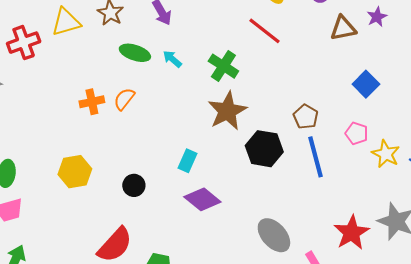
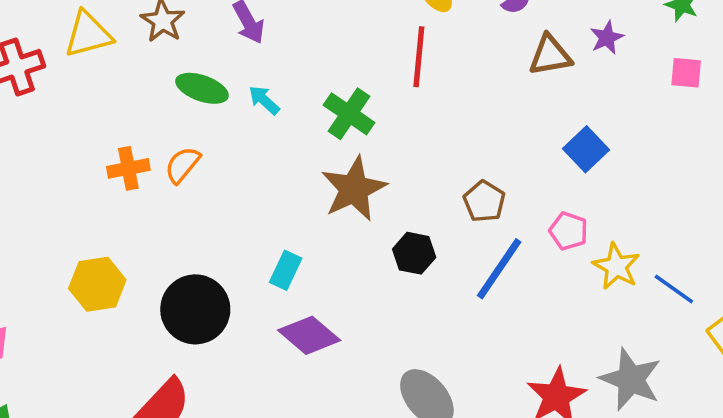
red line: (265, 31) -> (419, 57), turned 56
black hexagon: (264, 149) -> (414, 253), size x0.7
blue line: (315, 157) -> (499, 269), turned 48
black circle: (134, 185) -> (195, 309), size x1.8

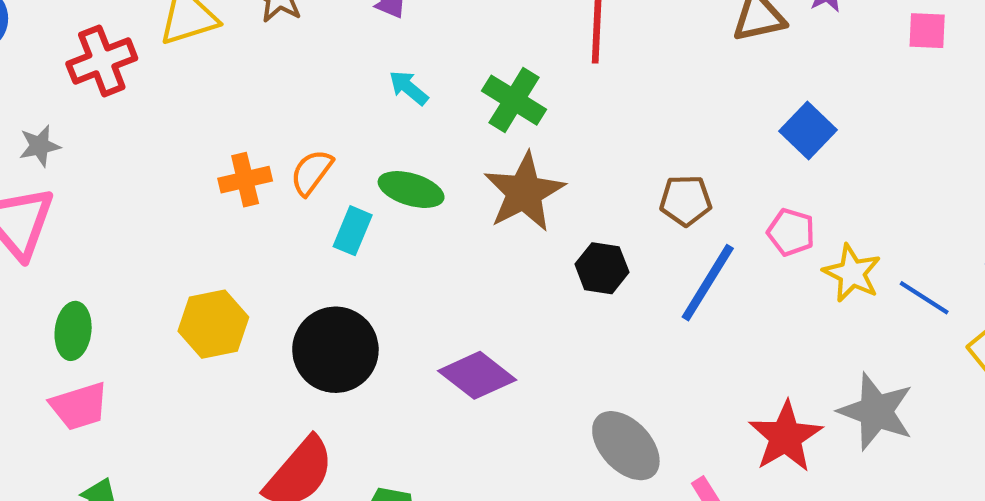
green ellipse: (202, 88) -> (411, 190), moved
brown pentagon: (484, 201) -> (686, 200), turned -30
cyan rectangle: (286, 270) -> (353, 231), moved

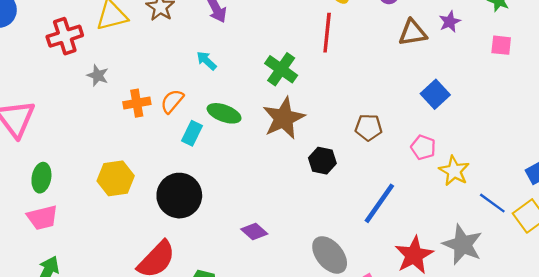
cyan arrow: (409, 88) -> (206, 61), moved
gray star: (40, 146) -> (98, 75), moved, turned 30
blue line: (708, 283) -> (379, 203), moved
blue line: (924, 298) -> (492, 203), moved
purple diamond: (477, 375) -> (254, 232), moved, size x0.7

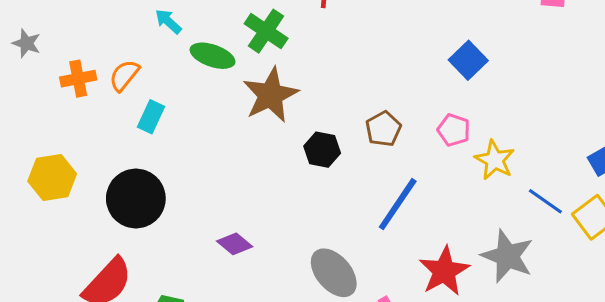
green ellipse: (224, 113) -> (213, 56), moved
brown pentagon: (369, 127) -> (383, 129), moved, turned -30

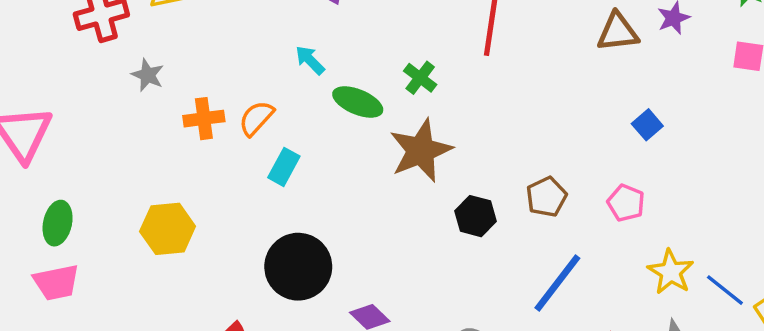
green cross: (266, 31) -> (420, 78), size x0.7
blue square: (468, 60) -> (647, 125), size x0.7
yellow star: (495, 160) -> (671, 272), moved
black circle: (136, 199) -> (298, 267), moved

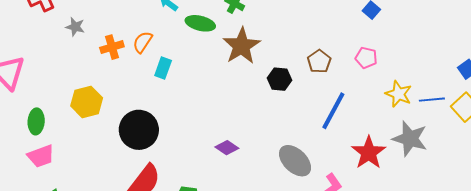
yellow hexagon: (168, 229) -> (87, 102), moved
black circle: (298, 267) -> (139, 130), moved
blue line: (725, 290) -> (432, 100), turned -35

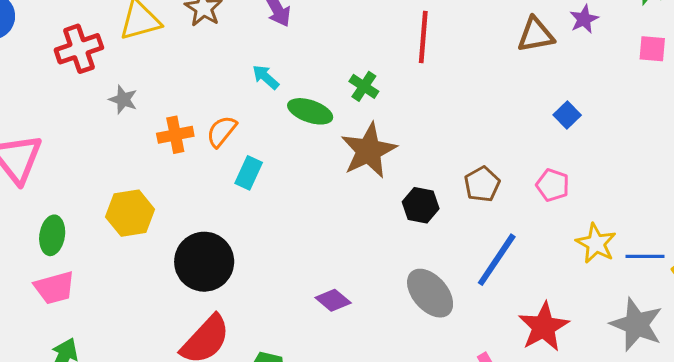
gray star: (410, 139) -> (636, 324), moved
gray ellipse: (295, 161) -> (430, 293), moved

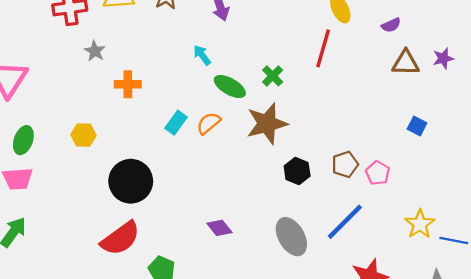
blue square: (567, 115) -> (417, 126), turned -30
orange semicircle: (222, 131) -> (208, 123), moved
pink pentagon: (553, 185) -> (378, 173), moved
yellow hexagon: (130, 213) -> (84, 135), size x0.7

